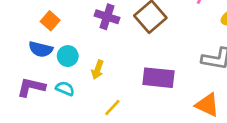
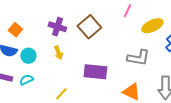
yellow arrow: (98, 70) -> (58, 53), moved, turned -40
cyan semicircle: (65, 89) -> (26, 80), turned -48

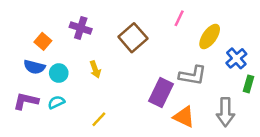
yellow ellipse: (152, 26) -> (210, 37), turned -30
purple cross: (57, 27) -> (81, 28), moved
purple rectangle: (95, 72) -> (161, 92), moved, turned -70

